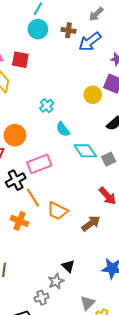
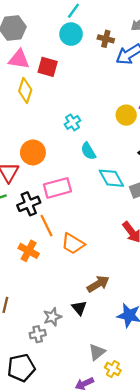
brown arrow: (91, 223) -> (98, 284), moved
gray star: (56, 281) -> (52, 317), moved
gray cross: (42, 298) -> (38, 334), moved

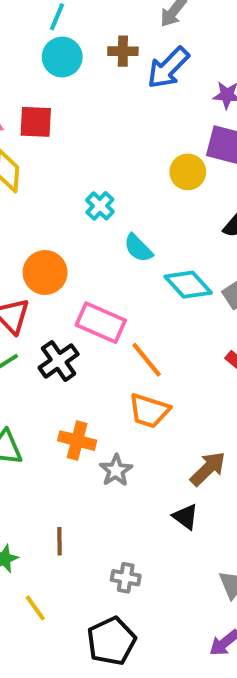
pink rectangle: (57, 188) -> (101, 323), turned 52
orange line: (47, 226) -> (147, 360), moved
gray star: (52, 317) -> (116, 470), moved
gray cross: (38, 334) -> (126, 578), turned 35

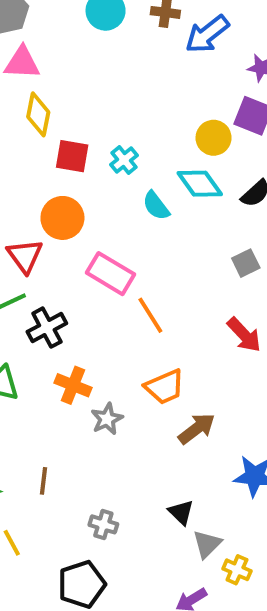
red square: (36, 122) -> (72, 156), moved
cyan diamond: (188, 285) -> (200, 184), moved
black cross: (59, 361) -> (47, 328), moved
orange trapezoid: (149, 411) -> (165, 387), moved, turned -48
black triangle: (185, 517) -> (181, 512), moved

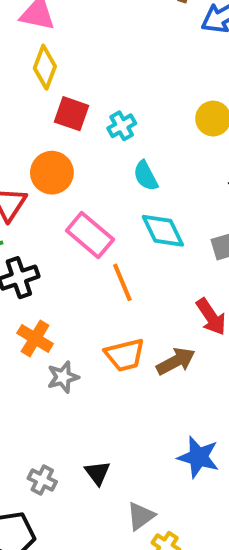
cyan diamond: (200, 184) -> (163, 231), moved
brown arrow: (197, 429) -> (176, 361), moved
black triangle: (181, 512) -> (98, 473), moved

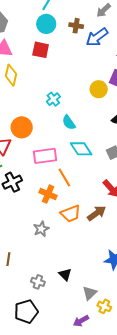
red square: (71, 114) -> (41, 50), moved
pink rectangle: (90, 235) -> (45, 156), turned -40
orange cross: (35, 338) -> (48, 194), moved

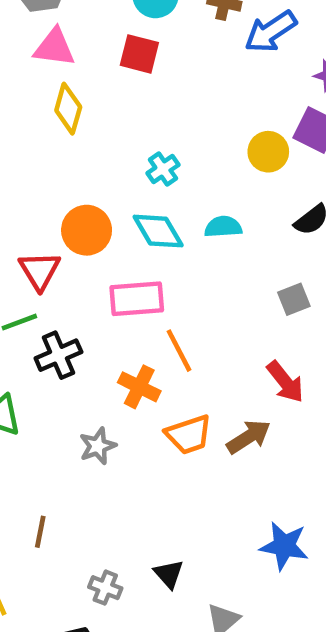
cyan semicircle: (69, 123) -> (223, 227), moved, turned 119
cyan diamond: (81, 149) -> (158, 231), moved
gray star: (41, 229) -> (98, 446), moved

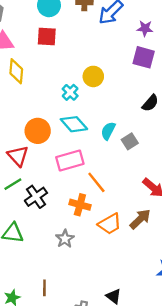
yellow circle: (268, 152) -> (93, 76), moved
cyan semicircle: (223, 227) -> (108, 131), moved, turned -48
gray square: (294, 299) -> (130, 141), moved

